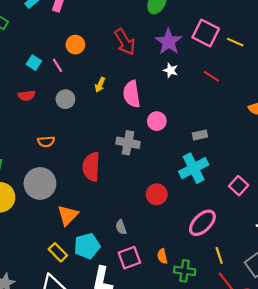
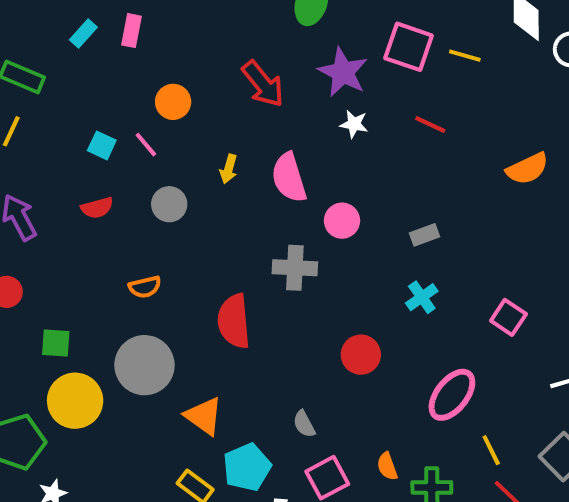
cyan cross: (194, 168) -> (422, 297), size x0.6
orange triangle: (68, 215) -> (204, 416), turned -30

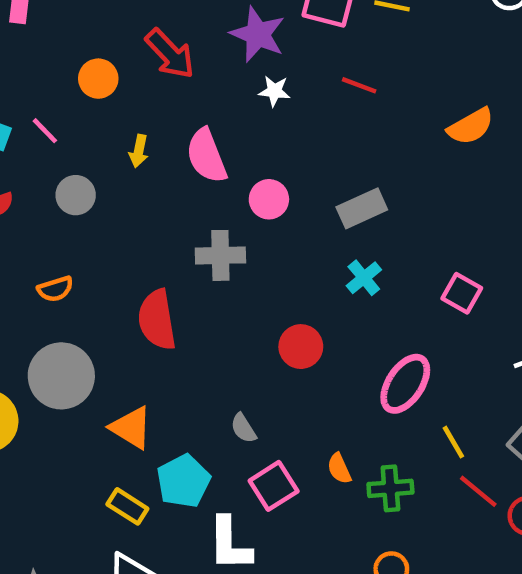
orange circle: (173, 102) -> (98, 79), moved
gray rectangle: (425, 235) -> (362, 208), size x1.5

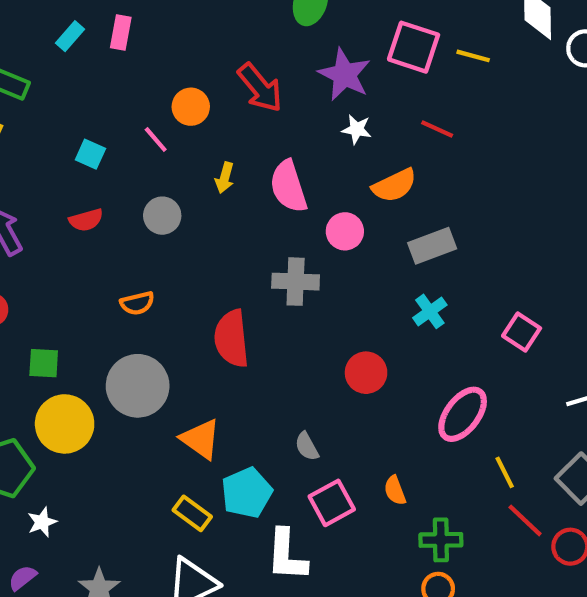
orange semicircle: (471, 126) -> (394, 185), moved
pink line: (45, 131) -> (156, 140), moved
green cross: (390, 488) -> (441, 540), moved

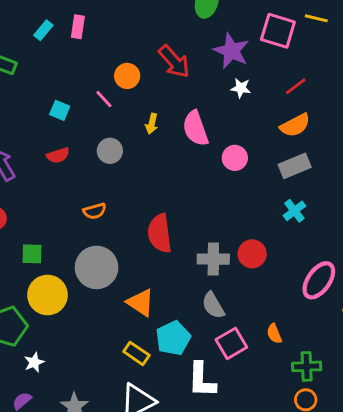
yellow line: (473, 56) -> (316, 18), moved
red line: (437, 129) -> (296, 86), turned -60
orange semicircle: (394, 185) -> (295, 125), moved
gray cross: (296, 282) -> (213, 259), moved
gray semicircle: (307, 446) -> (213, 305), size x1.4

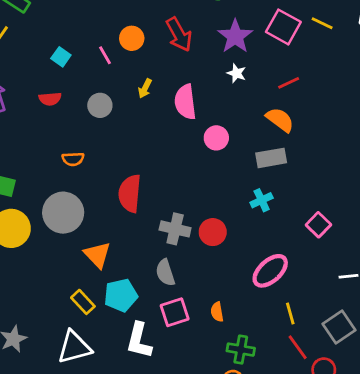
orange semicircle: (295, 125) -> (280, 120), turned -128

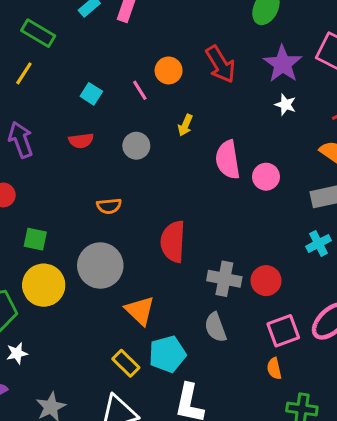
pink semicircle: (185, 102) -> (228, 160), moved
pink square: (175, 312) -> (283, 331), moved

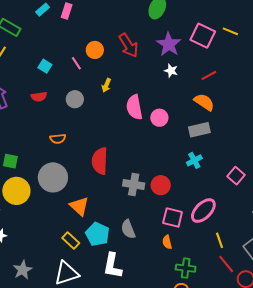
gray semicircle: (215, 327) -> (128, 229), moved
pink square: (283, 331) -> (173, 218), turned 35
cyan pentagon: (167, 354) -> (98, 234), turned -30

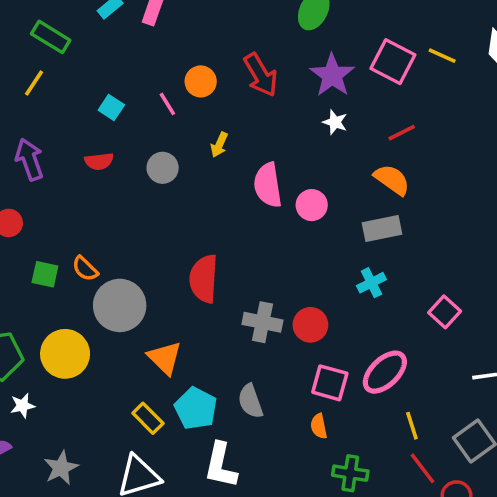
orange semicircle: (58, 139) -> (85, 269), moved, turned 49
yellow circle: (16, 191) -> (65, 354), moved

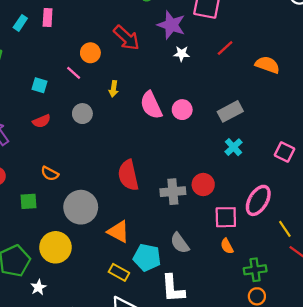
orange semicircle: (392, 180) -> (267, 65), moved
orange semicircle: (85, 269) -> (50, 174), moved

